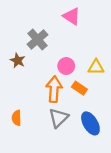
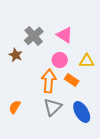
pink triangle: (72, 16) -> (65, 35), moved
orange semicircle: (16, 118) -> (15, 107), turned 32

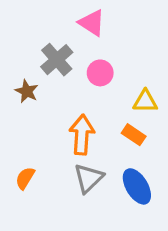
pink triangle: (65, 35) -> (92, 23), moved
pink circle: (60, 60) -> (100, 73), moved
orange rectangle: (72, 80) -> (134, 135), moved

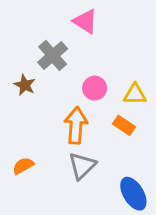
pink circle: (100, 73) -> (95, 88), moved
orange semicircle: (25, 178) -> (23, 166), turned 30
blue ellipse: (137, 186) -> (133, 194), moved

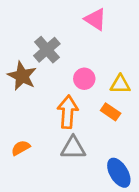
pink triangle: (85, 21) -> (95, 19), moved
brown star: (25, 85) -> (22, 76), size x1.5
gray triangle: (82, 166) -> (73, 148), turned 44

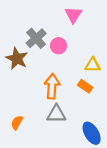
pink triangle: (95, 19) -> (73, 15), turned 30
pink circle: (84, 79) -> (58, 46), moved
orange semicircle: (21, 148) -> (17, 123), moved, turned -32

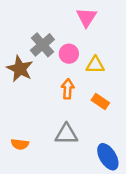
yellow triangle: (93, 65) -> (95, 65), moved
orange arrow: (52, 86) -> (68, 89), moved, size x0.7
orange semicircle: (17, 123) -> (20, 144), turned -112

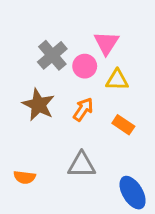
pink triangle: (86, 17) -> (106, 43), moved
brown star: (20, 69) -> (38, 105), moved
orange arrow: (68, 89) -> (83, 109), turned 30

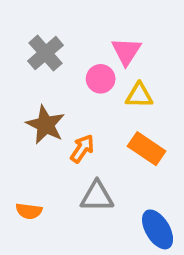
gray cross: (52, 55) -> (45, 53), moved
orange arrow: (83, 109) -> (82, 149), moved
orange rectangle: (123, 125) -> (147, 149), size x1.4

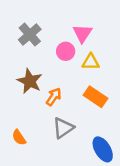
gray triangle: (97, 196) -> (63, 128), turned -35
orange semicircle: (29, 211) -> (19, 137), turned 49

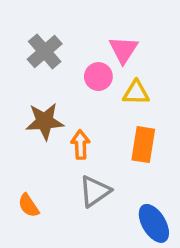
brown star: (30, 81) -> (45, 121), turned -30
orange arrow: (54, 97) -> (80, 145), turned -36
orange rectangle: (96, 97) -> (143, 145), turned 65

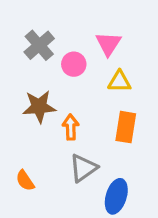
pink circle: (98, 77) -> (74, 64), moved
blue ellipse: (154, 223) -> (116, 196), moved, turned 48

